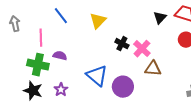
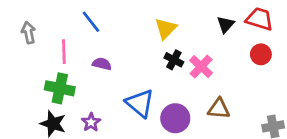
yellow triangle: (98, 21) -> (166, 29), moved
purple semicircle: (60, 56) -> (102, 64), moved
brown triangle: (153, 69) -> (219, 109), moved

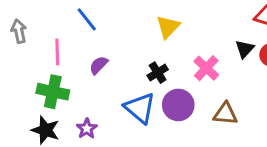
black triangle: (226, 24) -> (245, 49), moved
black cross: (174, 60) -> (158, 73), moved, turned 30
purple semicircle: (102, 64) -> (99, 65), turned -60
purple circle: (175, 118) -> (178, 105), moved

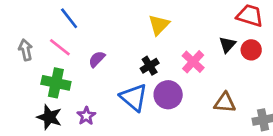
blue line: (87, 19) -> (69, 18), moved
gray arrow: (19, 31) -> (26, 50), moved
pink line: (57, 52) -> (60, 47), turned -50
brown triangle: (225, 114) -> (225, 103), moved

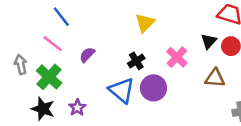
gray arrow: (26, 50) -> (21, 65), moved
green cross: (56, 83) -> (49, 77), turned 30
brown triangle: (225, 103) -> (215, 78), moved

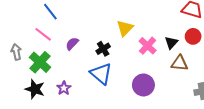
yellow triangle: (145, 23) -> (125, 28), moved
black triangle: (209, 41) -> (171, 43), moved
black cross: (136, 61) -> (103, 49), moved
purple circle: (153, 88) -> (143, 85), moved

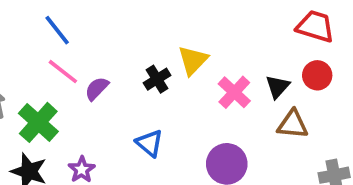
pink line: (43, 34) -> (63, 72), moved
black cross: (103, 49) -> (157, 79), moved
blue triangle: (101, 74) -> (149, 143), size x0.7

